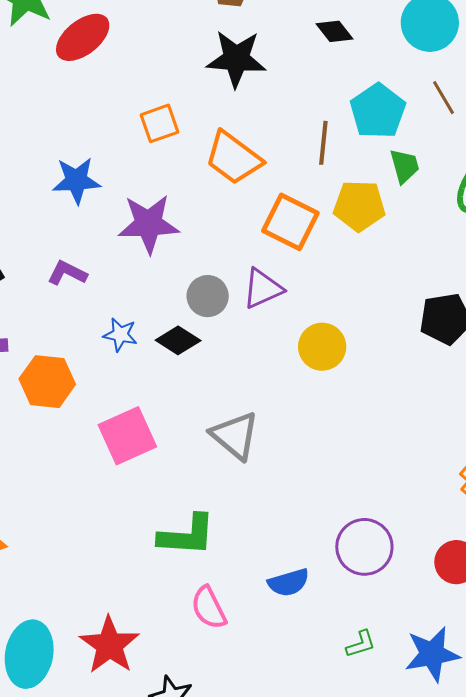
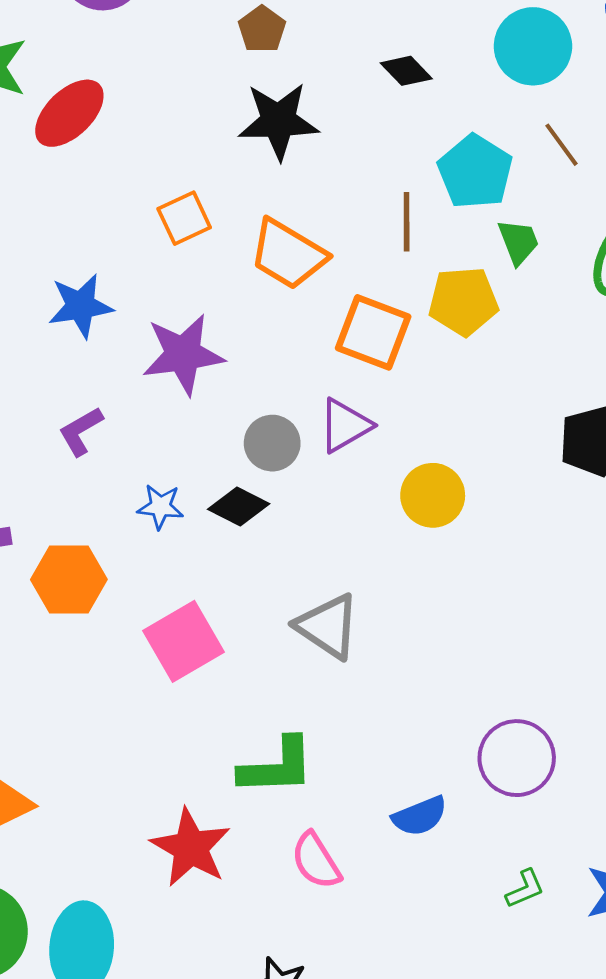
purple L-shape: (67, 273) -> (81, 431), turned -51
red star: (109, 645) -> (191, 848), moved

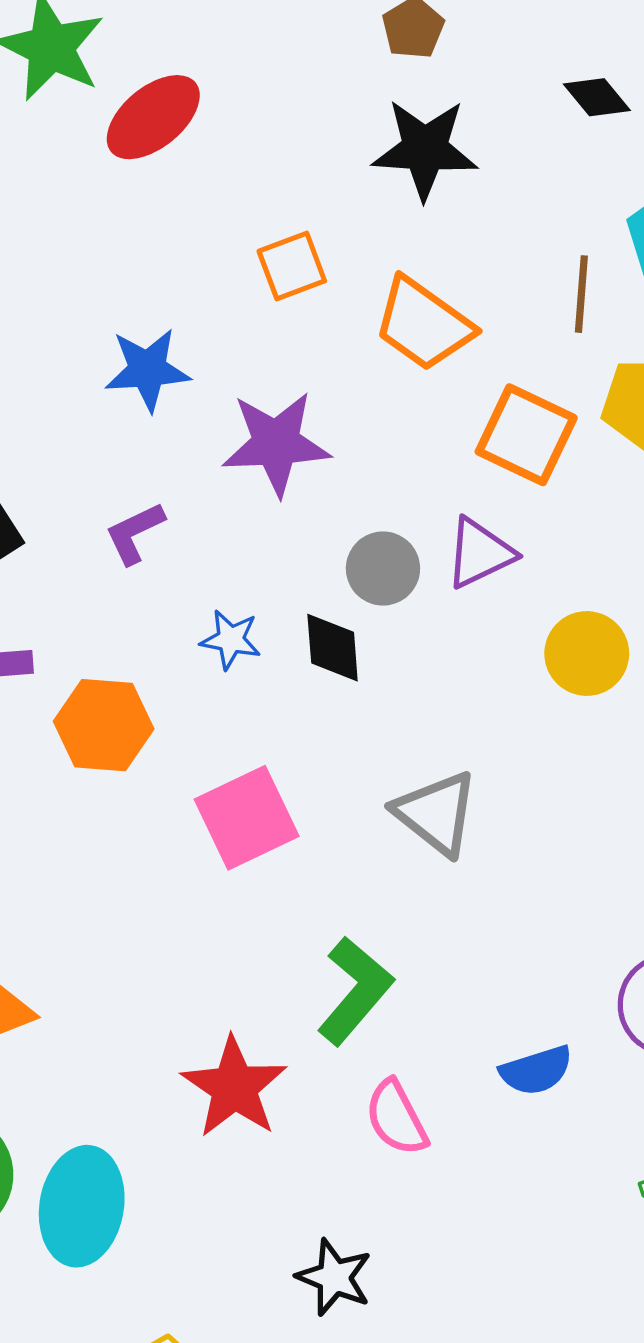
black diamond: (239, 506) -> (333, 648), turned 54
green L-shape: (277, 767) -> (355, 991), turned -52

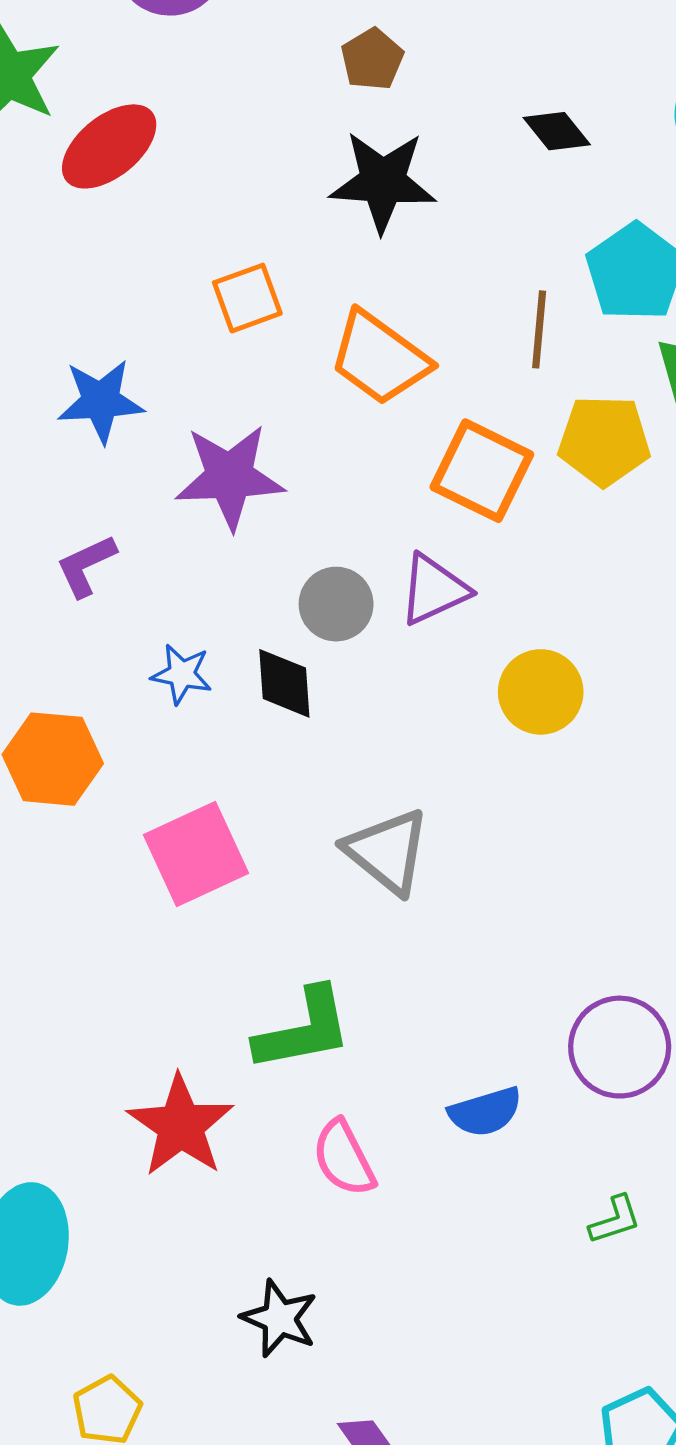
green L-shape: (355, 991) -> (303, 1030), turned 38

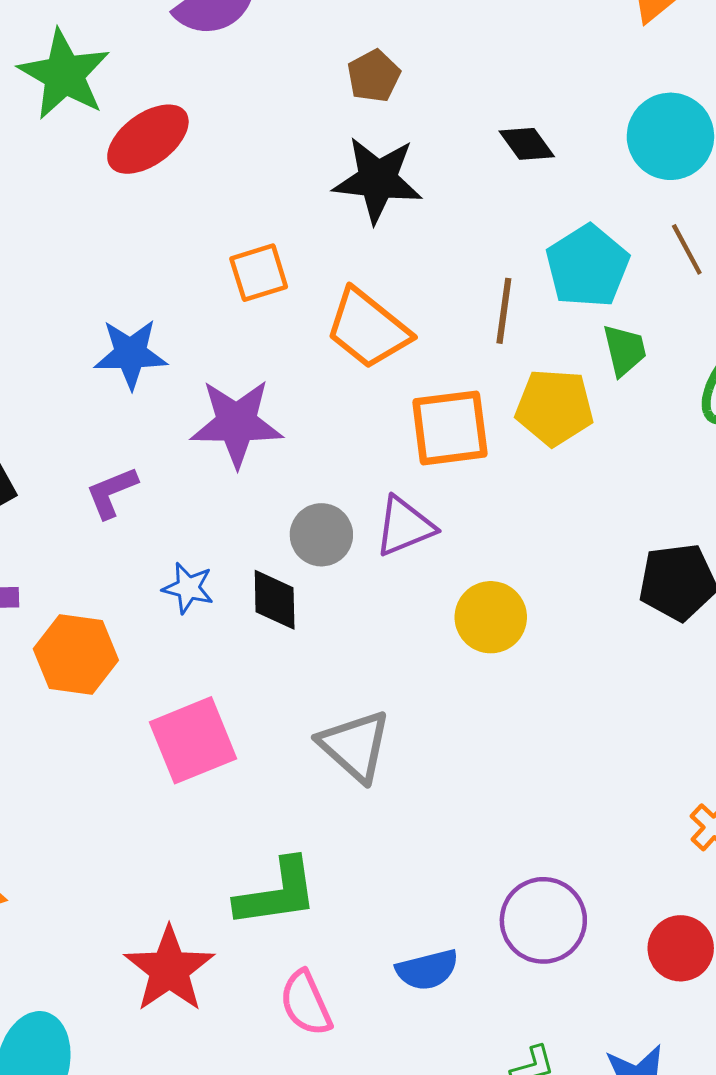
orange square: (482, 471) -> (450, 428), turned -36

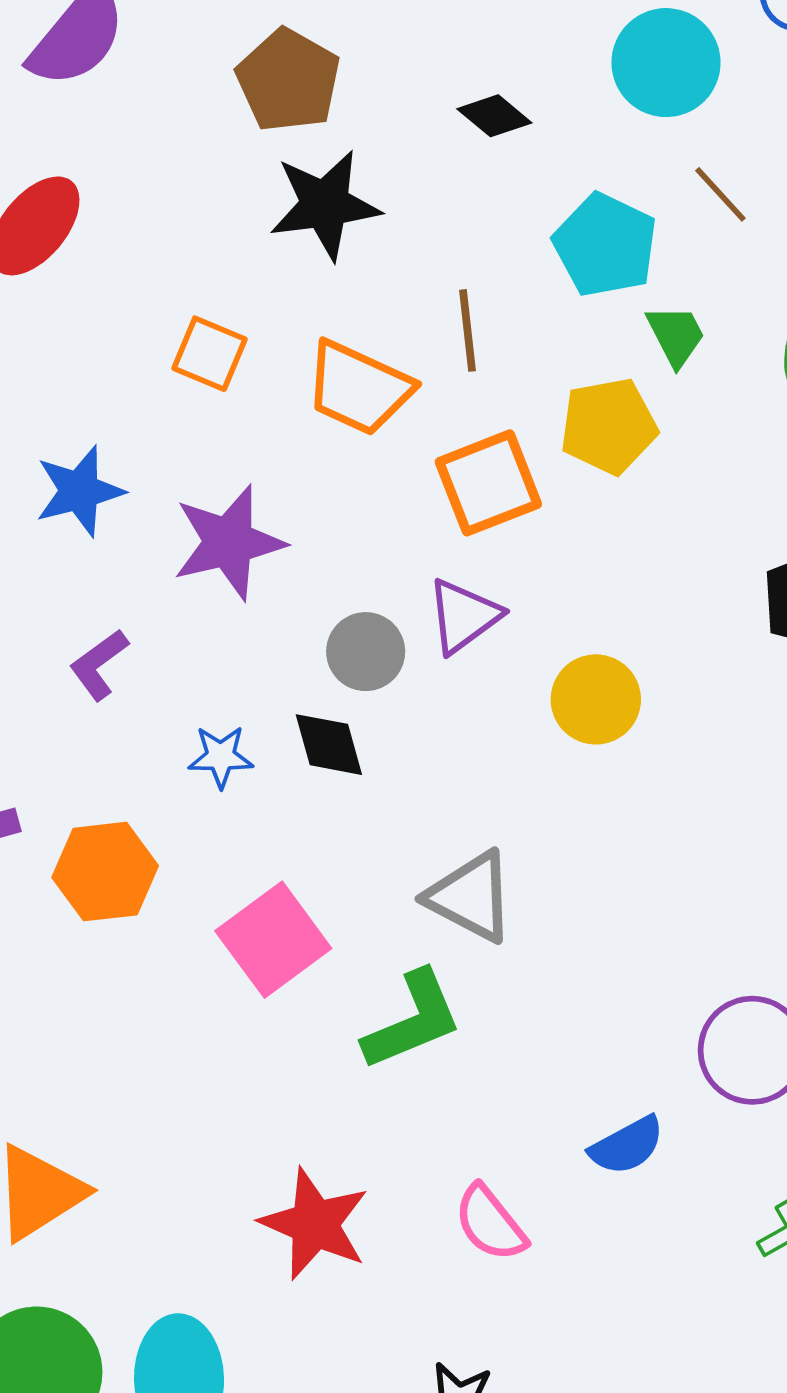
brown pentagon: (374, 76) -> (288, 80), size x1.6
orange square: (259, 273) -> (209, 354), turned -36
brown line: (504, 311) -> (468, 330), moved
green L-shape: (277, 893) -> (413, 1020), moved

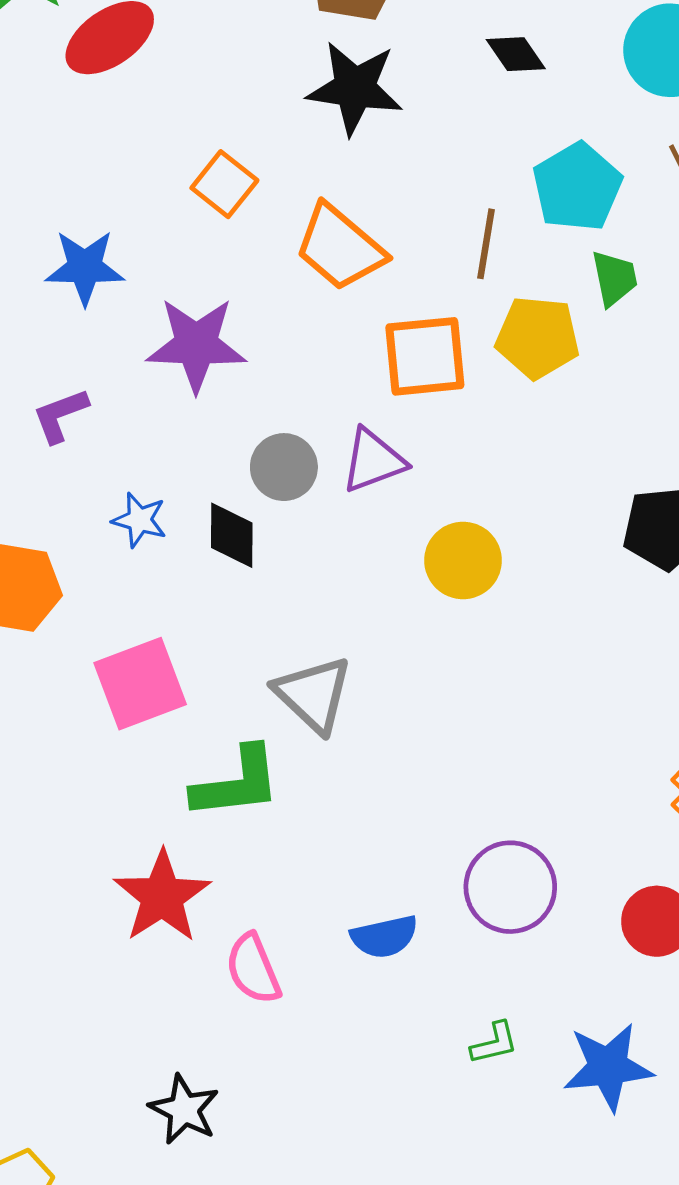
brown line: (468, 330) -> (486, 244), moved
red star: (315, 1224) -> (162, 897), moved

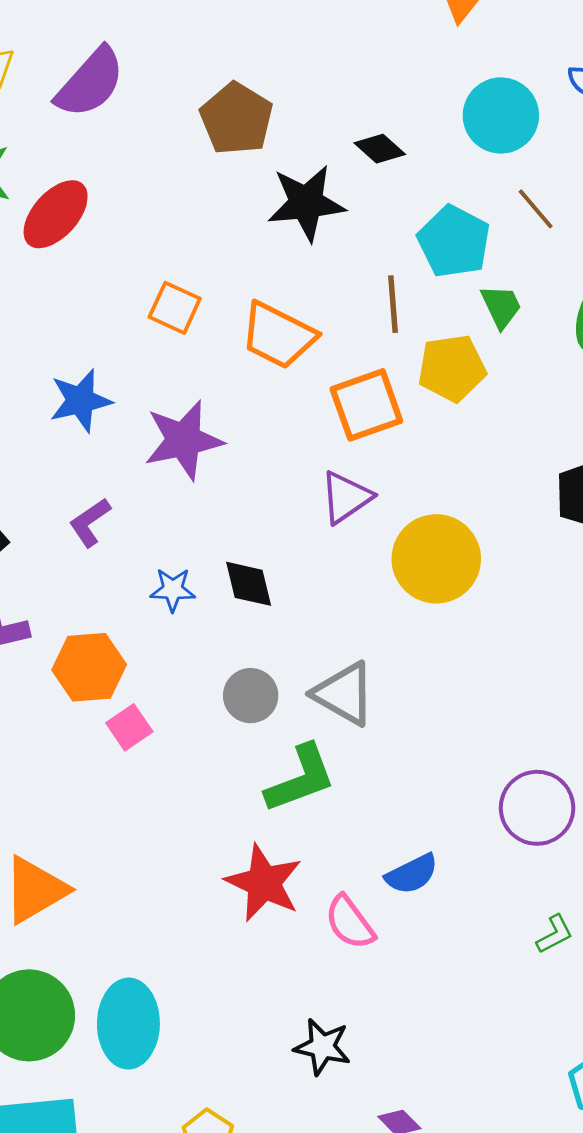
black star: (355, 88) -> (306, 203), moved
gray circle: (284, 467) -> (251, 696), moved
yellow circle: (463, 560) -> (436, 559), size x1.4
pink square: (140, 684) -> (129, 727), moved, size x0.6
blue semicircle: (384, 937) -> (412, 874), moved

